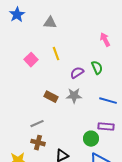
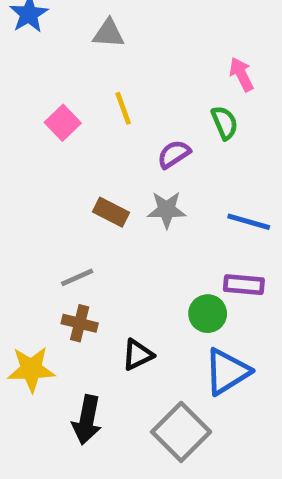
green semicircle: (97, 68) -> (225, 123), moved

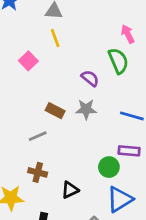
yellow line: (123, 108) -> (55, 38), moved
green semicircle: (225, 123) -> (118, 61), size x1.4
purple semicircle: (174, 154) -> (90, 78), turned 72
gray line: (77, 277) -> (38, 136), moved

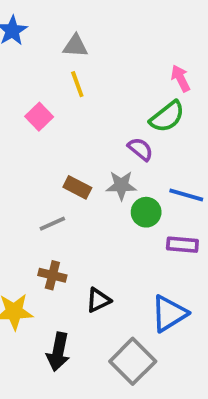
green semicircle: (118, 61) -> (167, 117), turned 75
purple semicircle: (90, 78) -> (140, 149), moved
green circle: (109, 167) -> (146, 212), moved

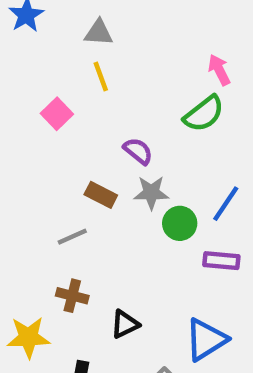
purple semicircle: (140, 149) -> (138, 151), moved
blue line: (186, 195) -> (226, 204), turned -72

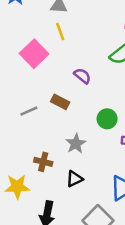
pink square: (57, 114) -> (34, 54), size x1.5
gray star: (151, 193) -> (76, 144), moved, turned -30
gray line: (72, 237) -> (29, 111), moved

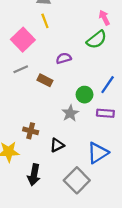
purple semicircle: (82, 76) -> (64, 58), turned -56
gray line: (29, 111) -> (21, 69), moved
gray star: (76, 144) -> (70, 113), moved

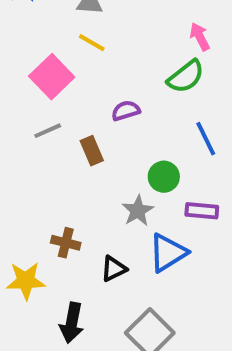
yellow line: (45, 21) -> (92, 43), turned -40
brown rectangle: (45, 80) -> (92, 151), turned 40
blue line: (108, 85) -> (206, 139), moved, turned -60
blue triangle: (98, 153) -> (168, 253), moved

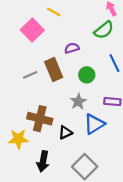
gray line: (48, 131) -> (30, 75), moved
brown rectangle: (92, 151) -> (54, 70), size x1.5
green circle: (164, 177) -> (87, 75), moved
brown cross: (66, 243) -> (40, 119), size x1.6

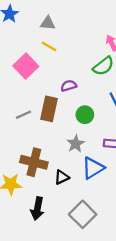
brown rectangle: (54, 70) -> (49, 109), turned 35

